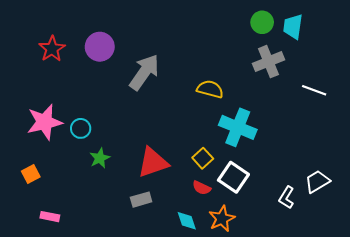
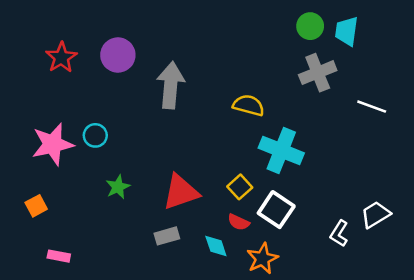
gray arrow: (144, 72) -> (171, 85), turned -30
cyan circle: (81, 128) -> (95, 135), moved
cyan diamond: (187, 221) -> (216, 246), moved

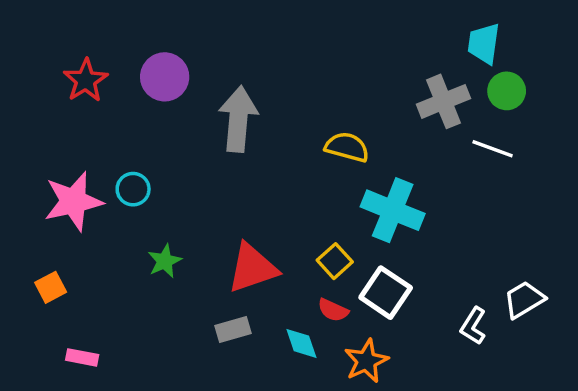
green circle: (310, 26) -> (507, 91), moved
white line: (372, 107) -> (493, 149), moved

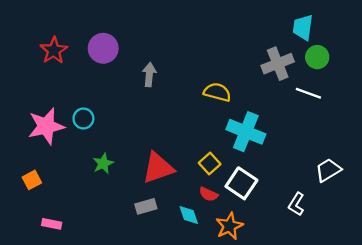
gray arrow: (238, 119) -> (149, 75), size x0.6
white trapezoid: (524, 300) -> (328, 170), moved

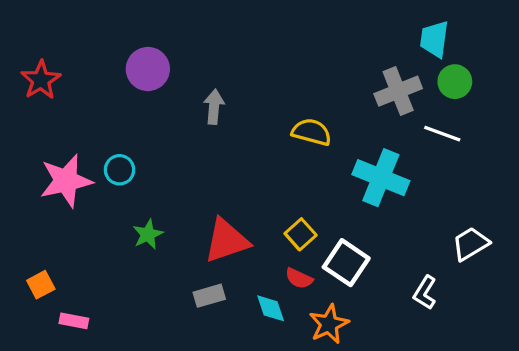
red star: (54, 50) -> (41, 80), moved
cyan cross: (246, 132) -> (381, 178), moved
orange square: (32, 180) -> (41, 285), moved

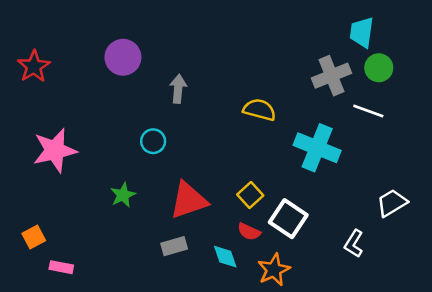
cyan circle: (120, 170) -> (153, 141), moved

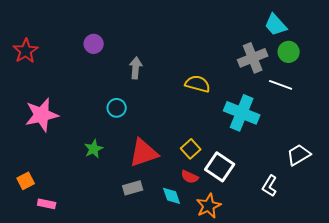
cyan trapezoid: (362, 32) -> (276, 25), turned -50
purple circle: (123, 57) -> (94, 44), size x0.7

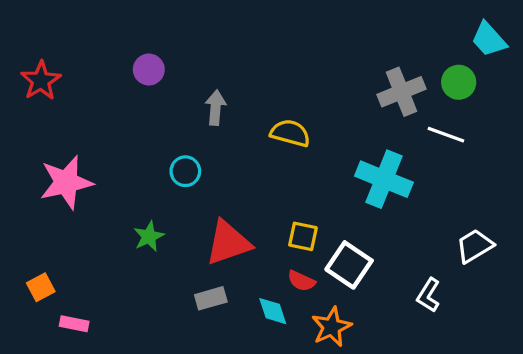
cyan trapezoid: (276, 25) -> (489, 39), moved
yellow semicircle: (198, 84) -> (290, 133), moved
yellow square: (191, 149) -> (303, 236), turned -36

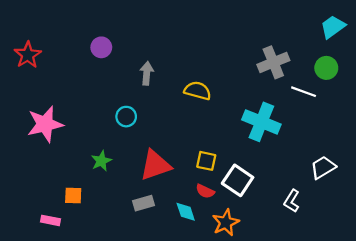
cyan trapezoid: (489, 39) -> (333, 27), turned 96
green circle: (459, 82) -> (326, 68), moved
orange square: (41, 287) -> (73, 196), moved, turned 30

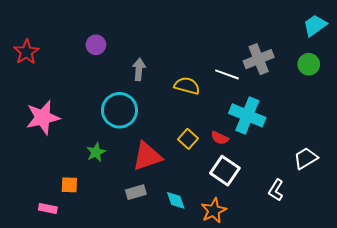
white line: (304, 92) -> (227, 74), moved
cyan circle: (126, 117) -> (119, 110), size x1.8
yellow square: (206, 161) -> (188, 139), moved, turned 30
red semicircle: (205, 191) -> (220, 138), moved

